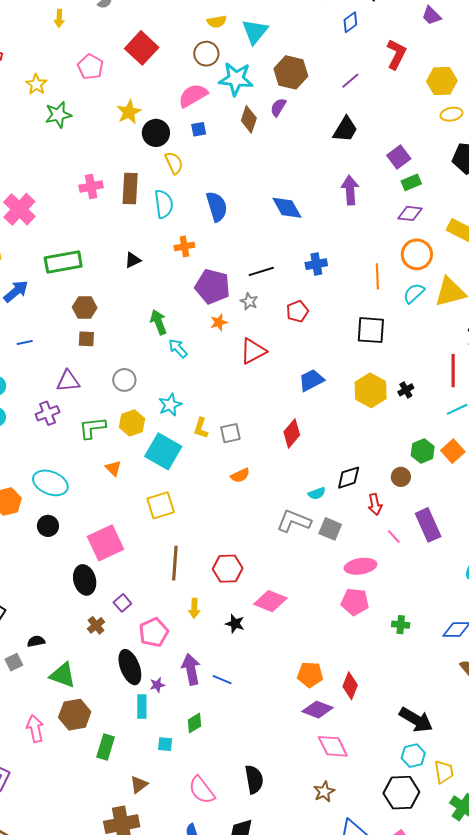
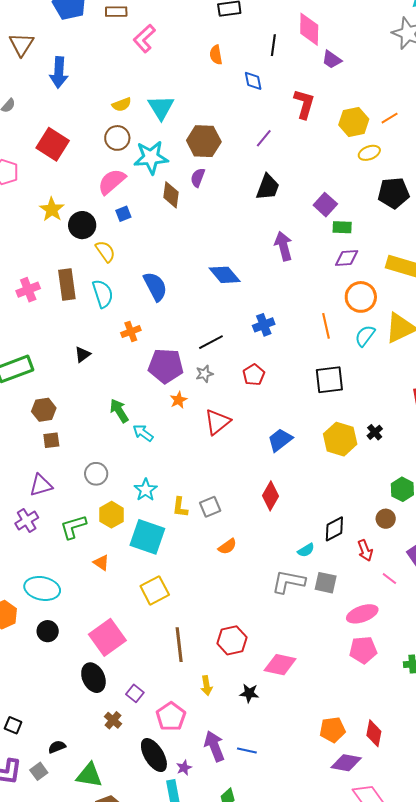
blue diamond: (350, 22) -> (253, 81), turned -55
green rectangle: (411, 182) -> (342, 227), turned 36
gray star: (249, 301) -> (204, 374), turned -30

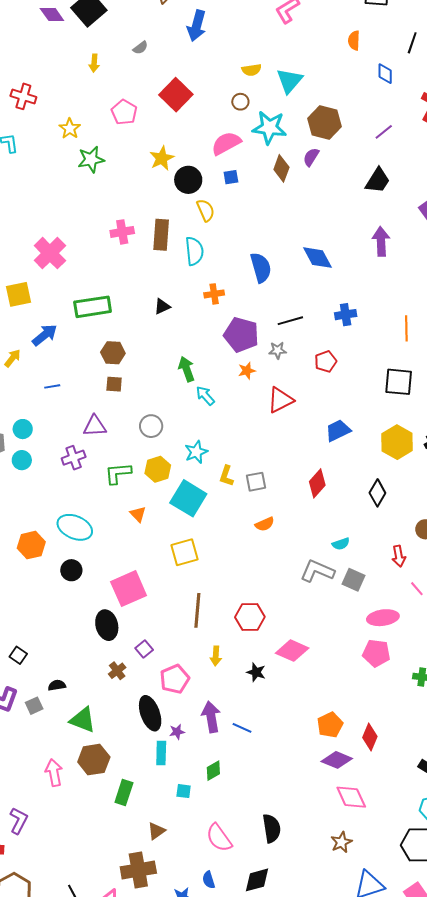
brown circle: (117, 138) -> (240, 102), size x0.7
blue semicircle: (155, 286) -> (261, 268), moved
black diamond: (334, 529) -> (377, 493), moved, turned -44
orange pentagon: (332, 730) -> (330, 725), turned -30

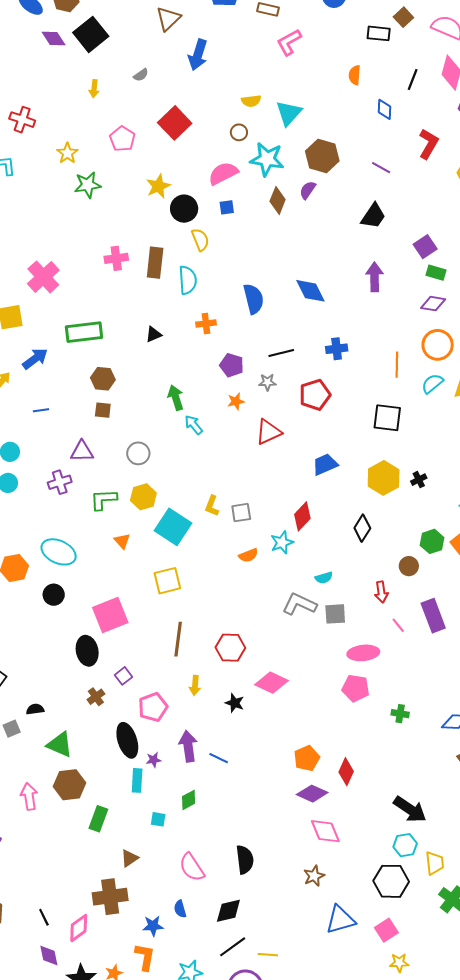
purple line: (384, 132) -> (381, 168), turned 66
purple pentagon: (241, 335) -> (232, 365), size x0.7
red pentagon: (326, 361) -> (315, 395), size x1.4
cyan star: (196, 452) -> (282, 543), moved
gray square: (353, 580) -> (335, 614), turned -30

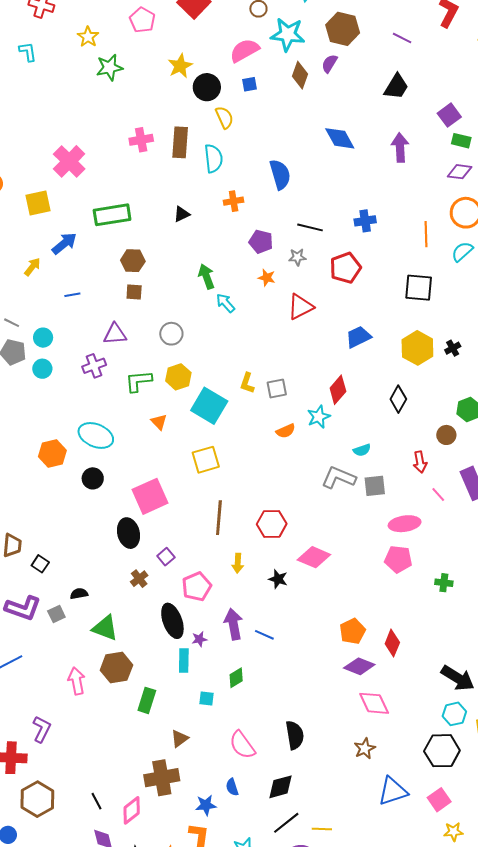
blue diamond: (311, 291) -> (340, 138), moved
black line: (281, 353) -> (310, 227), turned 30
orange star: (236, 401) -> (267, 278), turned 30

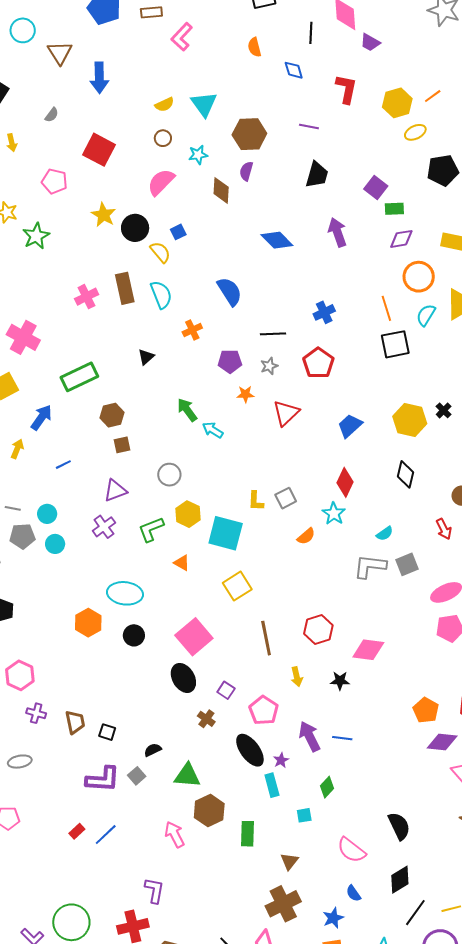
cyan star: (288, 34) -> (198, 155), size x0.6
blue square: (249, 84) -> (178, 232), moved
black square: (419, 288) -> (395, 344), moved

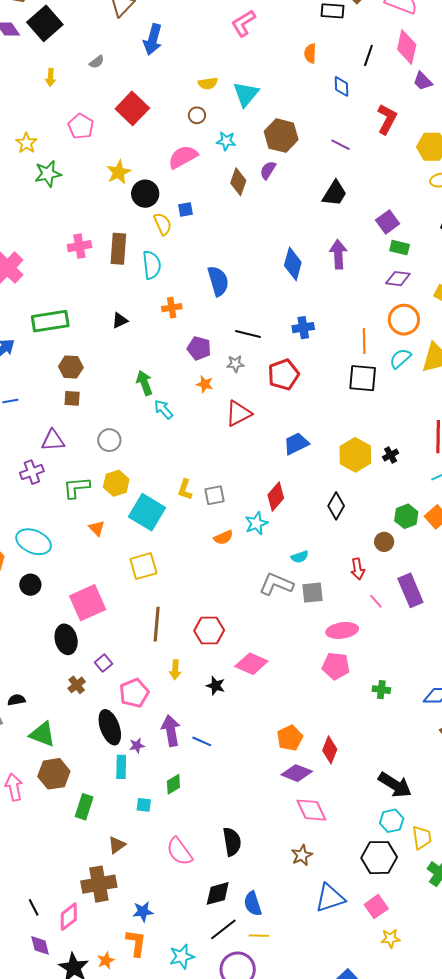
blue diamond: (277, 240) -> (293, 264), moved, turned 44
blue semicircle: (353, 893) -> (253, 904), moved, size x1.4

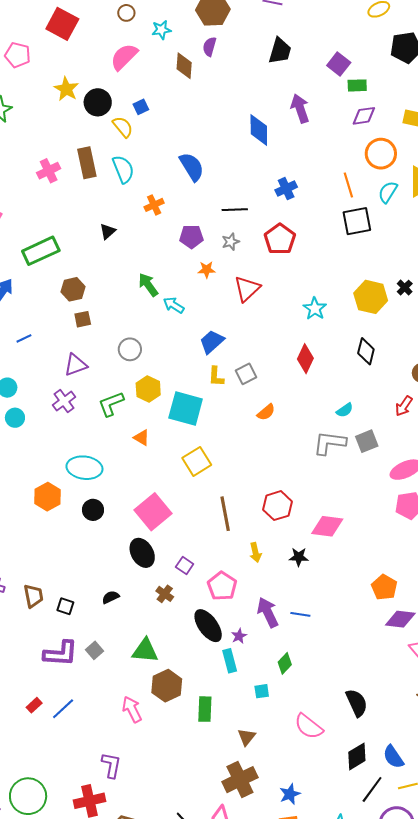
blue trapezoid: (296, 444) -> (212, 342), moved
cyan star: (256, 523) -> (315, 309), moved
red arrow: (358, 569) -> (404, 406), turned 60
black semicircle: (16, 700) -> (111, 597), moved

